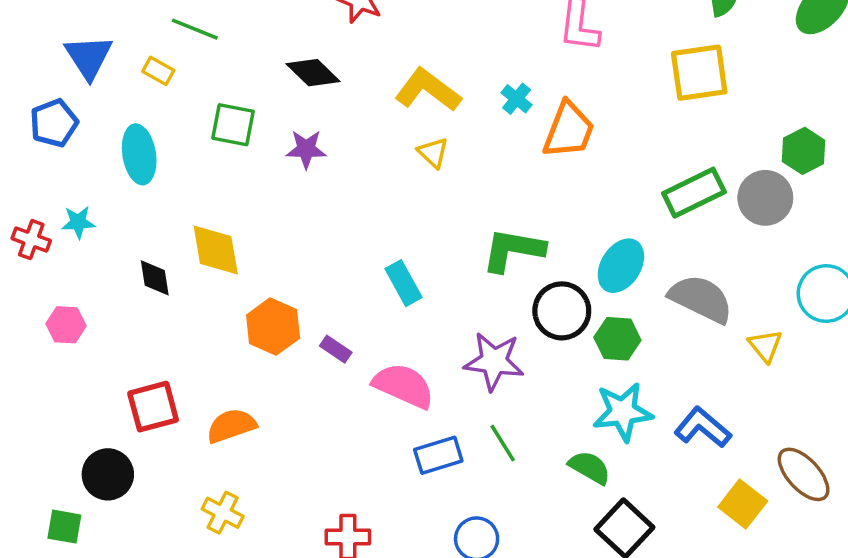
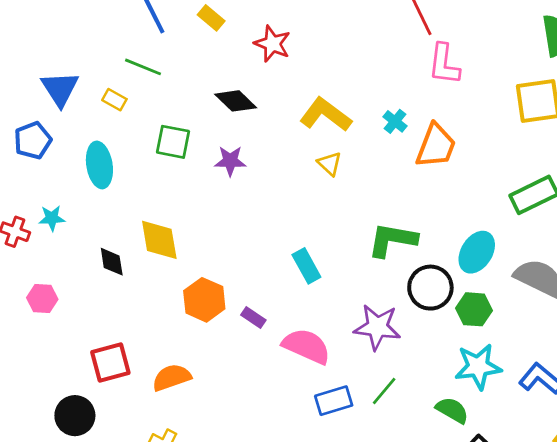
green line: (503, 443) -> (384, 391), turned 72

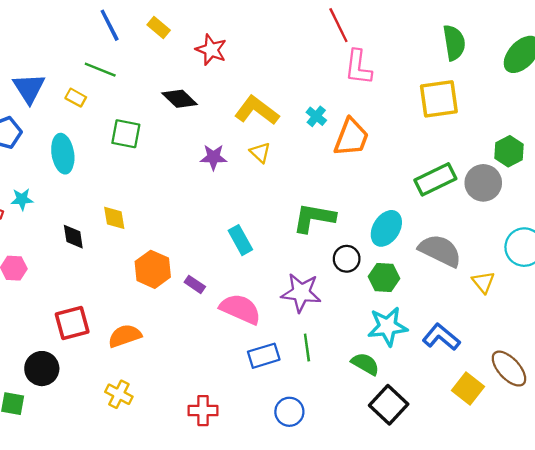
purple star: (230, 161) -> (213, 157), moved
yellow diamond: (159, 240) -> (114, 218), size x0.7
black circle: (430, 288) -> (347, 259), size x0.7
green line: (384, 391) -> (307, 348), turned -48

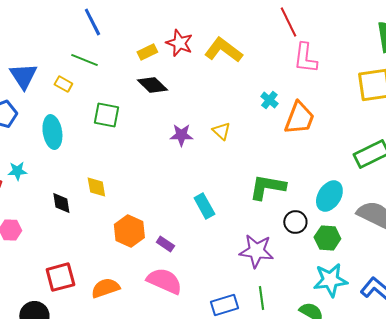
yellow rectangle: (159, 28) -> (147, 52), moved, turned -66
yellow L-shape: (257, 110) -> (223, 50), moved
pink semicircle: (240, 309) -> (164, 281), moved

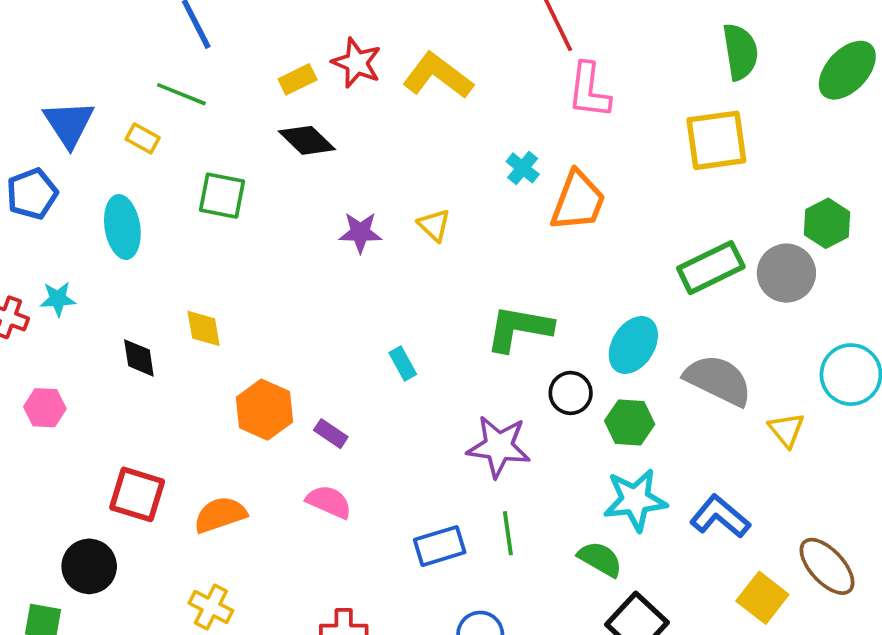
cyan rectangle: (204, 206) -> (403, 363), size x0.7
red square: (60, 277) -> (137, 494), turned 32
pink semicircle: (164, 281) -> (329, 502), size x0.7

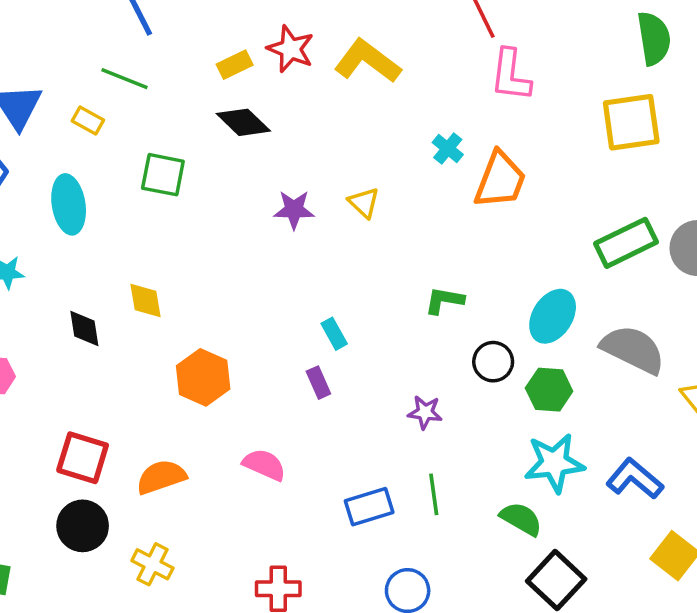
green L-shape: (519, 328) -> (444, 300), size x0.6
purple rectangle: (331, 434) -> (318, 383), moved, turned 32
purple star: (499, 446) -> (425, 412), size x0.6
black circle: (89, 566) -> (83, 526), moved

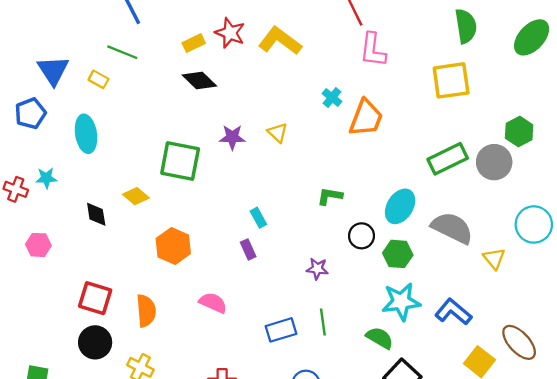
green square: (163, 175) -> (180, 161), moved, size x1.4
yellow diamond: (145, 300) -> (136, 196), turned -40
orange semicircle: (161, 477) -> (146, 311), turned 104

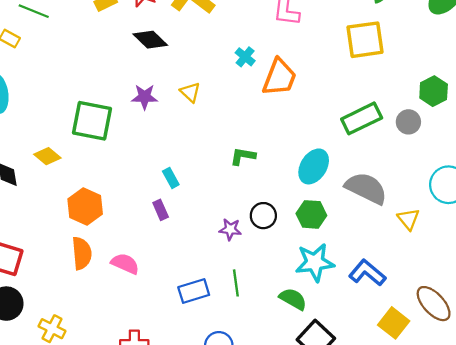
black diamond: (199, 80) -> (150, 40), moved
gray circle: (494, 162) -> (408, 122), size x0.7
black circle: (361, 236) -> (263, 216), moved
orange semicircle: (146, 311) -> (82, 253), moved

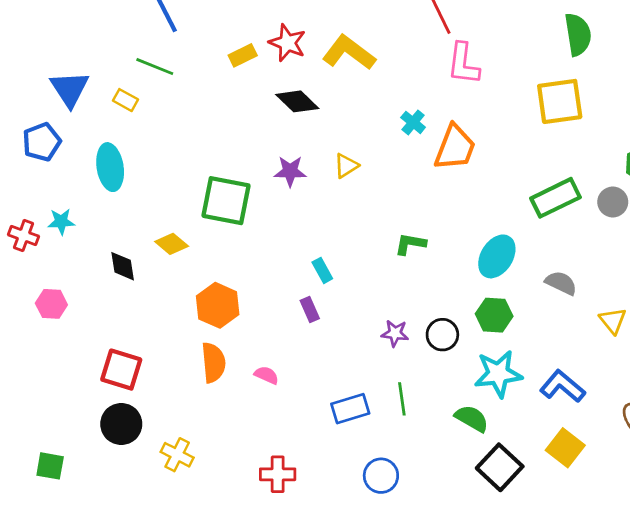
yellow triangle: (190, 92) -> (346, 166), turned 45
gray semicircle: (366, 188) -> (561, 283), size x0.6
black circle: (263, 216) -> (442, 335), moved
pink semicircle: (125, 264) -> (266, 375), size x0.7
yellow square: (394, 323) -> (565, 448), moved

